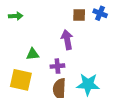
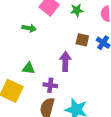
green arrow: (16, 16) -> (29, 28), moved

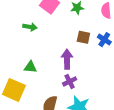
purple cross: (50, 85) -> (70, 81), moved, turned -32

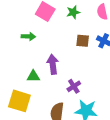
purple arrow: (67, 59) -> (53, 64), moved

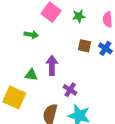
purple cross: (74, 86) -> (70, 90), turned -32

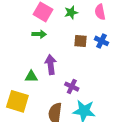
green arrow: (31, 35) -> (39, 34), moved

